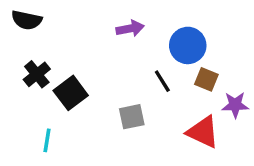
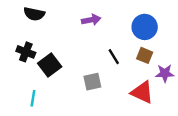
black semicircle: (27, 20) -> (34, 14), moved
blue circle: (188, 45) -> (145, 27), moved
black cross: (37, 74) -> (26, 52), turned -30

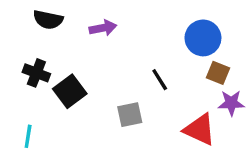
purple arrow: (91, 20) -> (103, 28), moved
brown square: (145, 55) -> (218, 73), moved
cyan line: (33, 98) -> (28, 136), moved

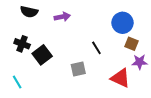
cyan line: (28, 136) -> (17, 82), turned -40

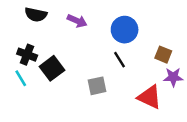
purple arrow: (62, 17) -> (77, 21), turned 35
blue circle: (123, 23) -> (125, 30), moved
cyan line: (17, 82) -> (21, 78), moved

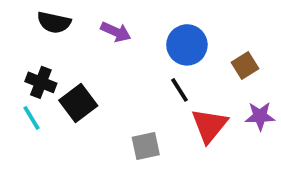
brown square: (163, 55) -> (245, 66), moved, turned 36
gray square: (97, 86) -> (146, 146), moved
red triangle: (150, 97) -> (209, 125), moved, turned 44

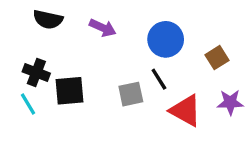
black square: (78, 103) -> (69, 91), turned 32
red triangle: (209, 125) -> (186, 111), turned -40
gray square: (146, 146) -> (131, 94), moved

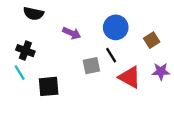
purple arrow: (103, 28) -> (72, 33), moved
black square: (69, 91) -> (49, 86), moved

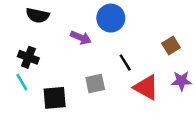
blue circle: (116, 27) -> (111, 18), moved
gray square: (91, 66) -> (95, 83), moved

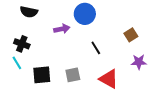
purple arrow: (81, 38) -> (62, 29), turned -35
gray square: (95, 83) -> (73, 75), moved
red triangle: (146, 87) -> (109, 79), moved

